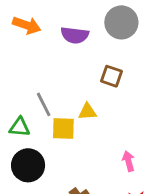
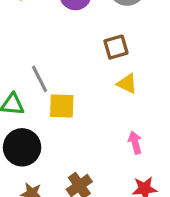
brown square: (111, 76) -> (116, 47), turned -35
yellow triangle: (87, 112) -> (127, 84), moved, turned 30

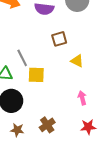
brown square: (116, 47) -> (59, 39), moved

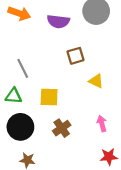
gray line: (22, 58) -> (23, 68), moved
brown cross: (47, 125) -> (62, 128), moved

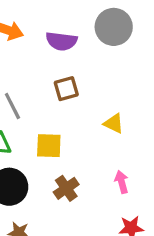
brown square: (75, 56) -> (66, 89), moved

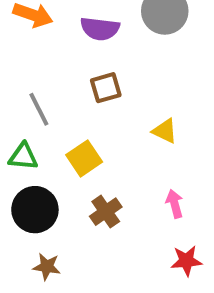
yellow square: (49, 146) -> (84, 158), turned -36

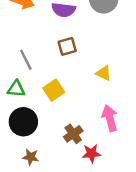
pink arrow: (175, 204) -> (110, 118), size x1.5
brown cross: (106, 212) -> (73, 134), moved
red star: (186, 261) -> (91, 153), moved

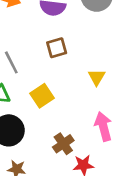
yellow triangle: (104, 73) -> (97, 77), turned 35

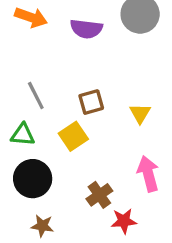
brown square: (57, 48) -> (91, 102), moved

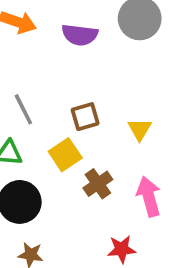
brown cross: (99, 195) -> (98, 184), moved

